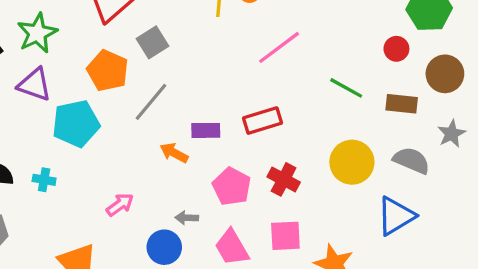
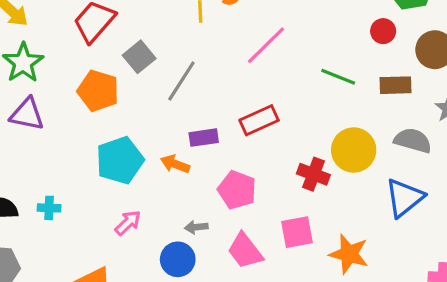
gray line: (151, 102) -> (181, 81), moved
cyan pentagon: (76, 124) -> (120, 160), moved
red cross: (284, 179) -> (313, 174), moved

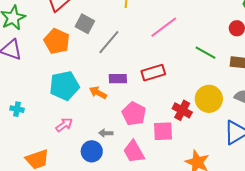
gray square: (139, 57) -> (85, 24), turned -30
pink square: (297, 232) -> (163, 131), moved

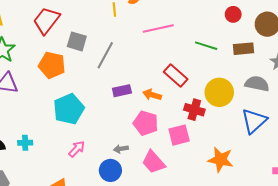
pink line: (164, 27) -> (158, 28), turned 36
red rectangle: (153, 73) -> (176, 75), moved, turned 70
orange arrow: (98, 93) -> (152, 95), moved

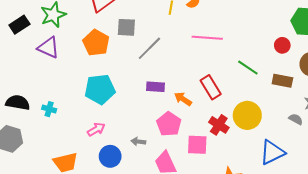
gray square: (77, 41) -> (126, 27), turned -30
gray semicircle: (257, 84) -> (296, 119), moved, size x0.6
blue circle: (110, 170) -> (110, 156), moved

